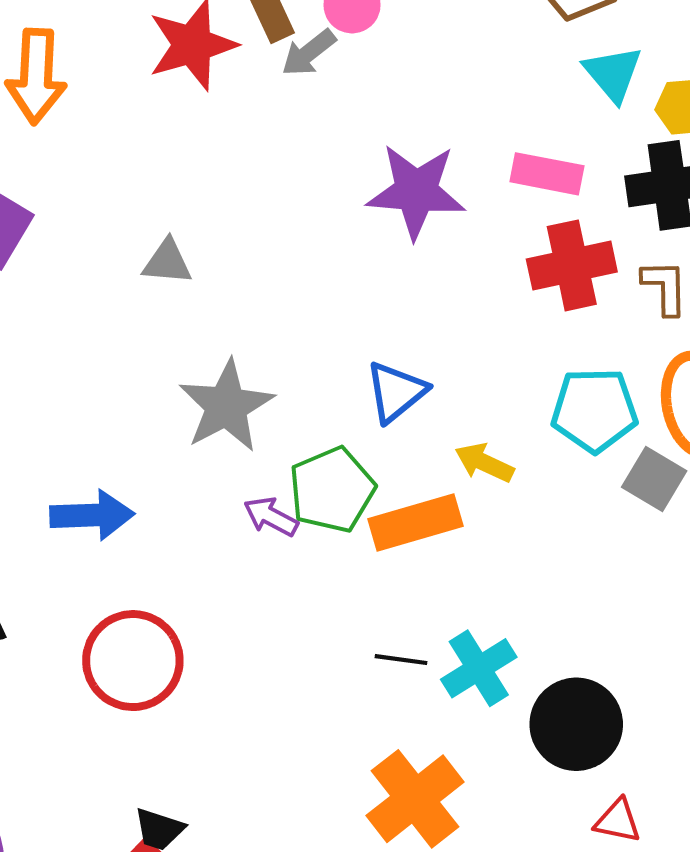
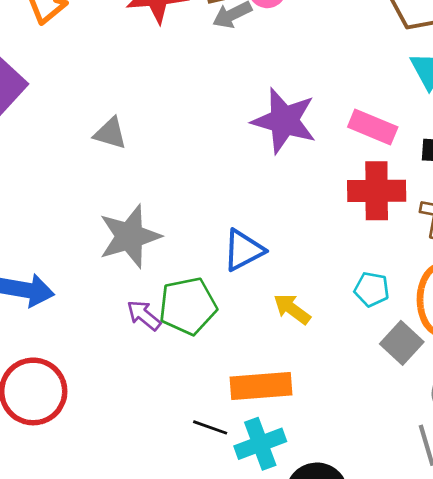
cyan pentagon: (594, 410) -> (372, 289), size x0.6
orange rectangle: (415, 522) -> (261, 386), moved

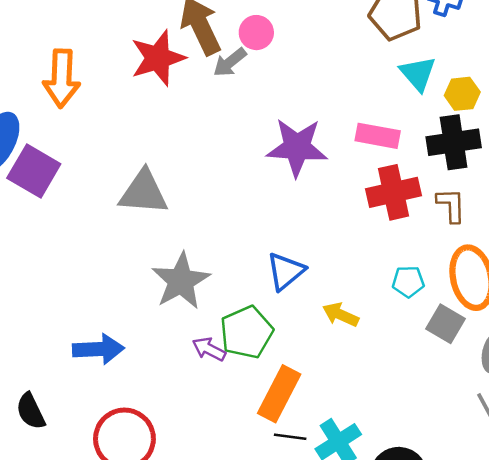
gray triangle: (110, 133) -> (144, 192), size x1.6
orange rectangle: (261, 386) -> (279, 394), moved, turned -46

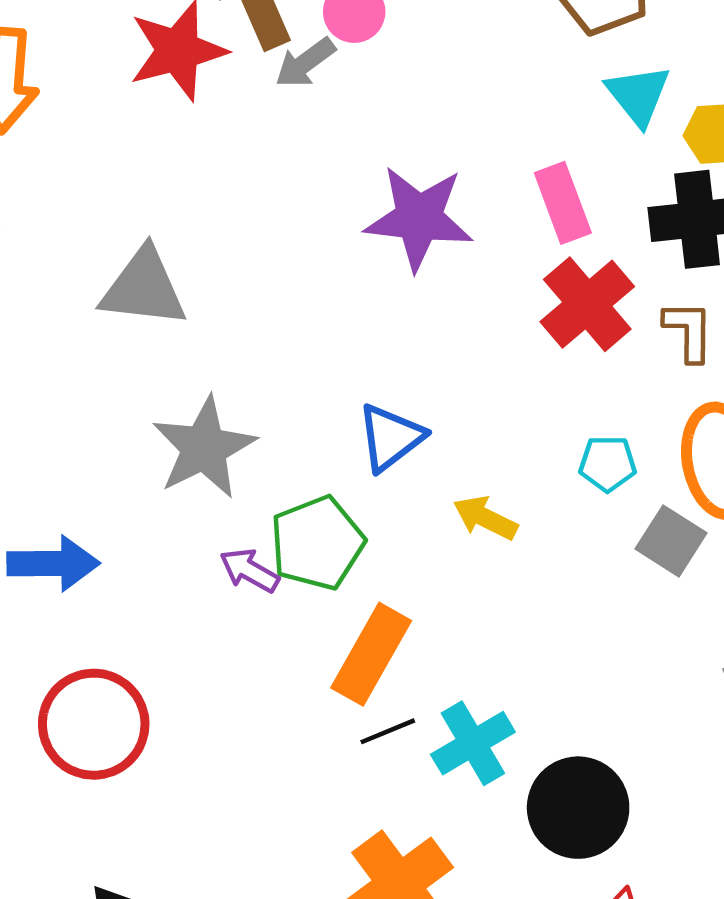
pink rectangle: (378, 136) -> (563, 203), turned 57
red cross: (394, 192) -> (587, 304), turned -30
black line: (290, 437) -> (388, 731), turned -32

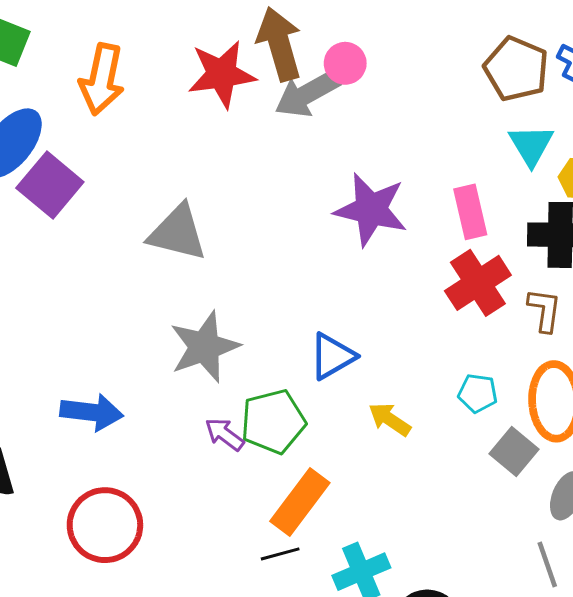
gray arrow: (305, 63) -> (307, 94), size x1.5
black line: (388, 731) -> (280, 554), moved

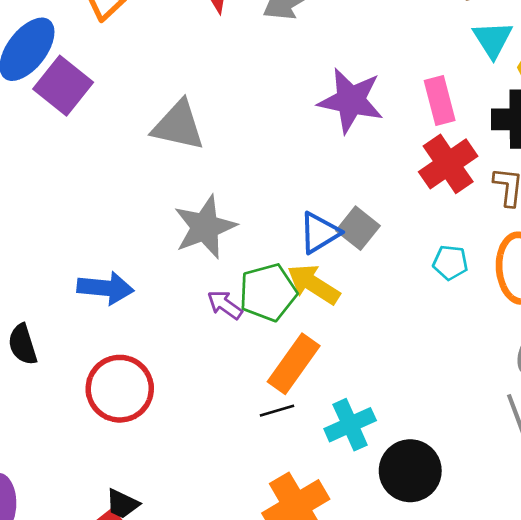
yellow arrow: (390, 419) -> (314, 284), moved, size x1.4
gray square: (514, 451) -> (358, 228), moved

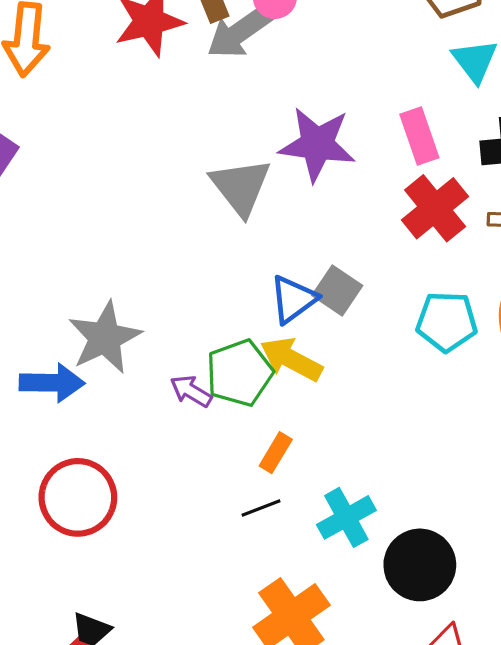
gray triangle: (178, 126) -> (241, 187), moved, turned 44
gray star: (205, 227) -> (105, 338), moved
cyan pentagon: (450, 263) -> (447, 322), size x1.5
orange rectangle: (294, 364) -> (276, 453), size x0.6

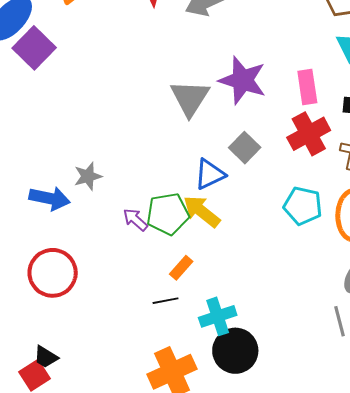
gray square: (337, 291) -> (245, 148), moved
gray star: (105, 338) -> (88, 176), size x0.6
black circle: (420, 565) -> (235, 351), moved

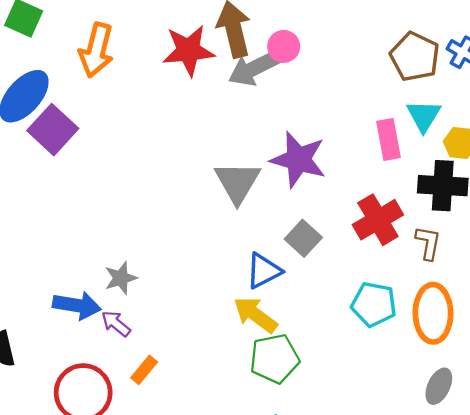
pink rectangle: (307, 87) -> (388, 139), moved
green pentagon: (168, 214) -> (274, 359), moved
purple arrow: (135, 220) -> (116, 324), moved
orange rectangle: (181, 268) -> (144, 370), moved

